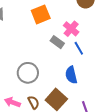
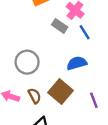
blue semicircle: (71, 75) -> (77, 63), turned 90

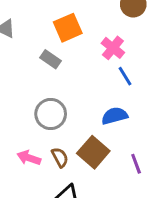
gray rectangle: (60, 26) -> (51, 59), moved

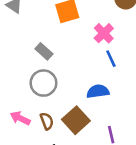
gray rectangle: (51, 59) -> (44, 51), moved

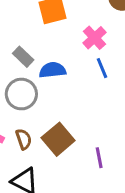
blue semicircle: (98, 91) -> (52, 70), moved

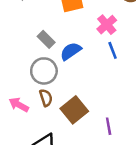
blue semicircle: (52, 70) -> (71, 51), turned -30
brown semicircle: (24, 139) -> (46, 98), moved

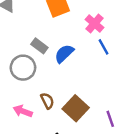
gray circle: (44, 71) -> (23, 68), moved

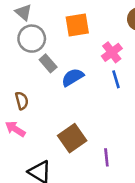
gray circle: (23, 68) -> (32, 39), moved
brown semicircle: (47, 101) -> (22, 101), moved

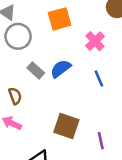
gray rectangle: (48, 63) -> (36, 70), moved
blue line: (116, 79) -> (99, 79), moved
brown square: (72, 138) -> (66, 126), turned -30

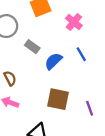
blue semicircle: (61, 69) -> (53, 61), moved
gray rectangle: (36, 70) -> (32, 47), moved

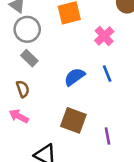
gray rectangle: (32, 47) -> (29, 58), moved

